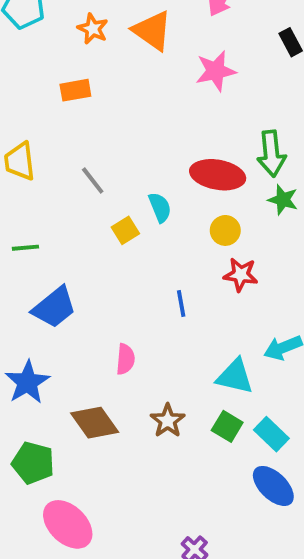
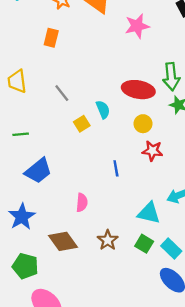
orange rectangle: (75, 90) -> (51, 38), turned -66

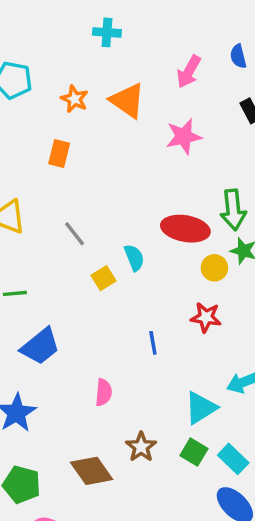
yellow circle: (143, 124) -> (214, 268), moved
cyan triangle: (149, 213) -> (201, 408), turned -45
brown diamond: (63, 241) -> (92, 471), moved

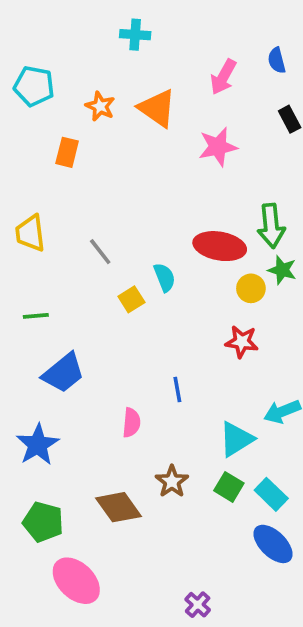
orange rectangle: (59, 154) -> (67, 152), moved
blue line: (153, 343) -> (177, 389), moved

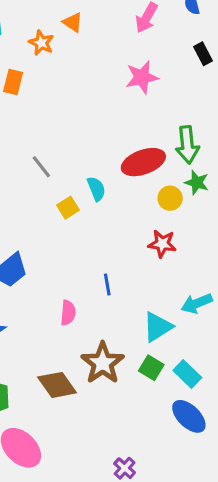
orange triangle: (157, 108) -> (73, 22), moved, size x0.6
red ellipse: (220, 246) -> (143, 162), turned -30
brown star: (172, 481) -> (103, 363), size x1.5

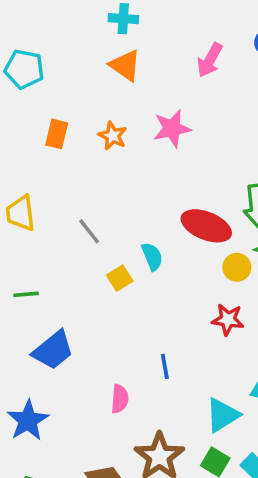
orange triangle: (73, 22) -> (125, 65), size x1.4
orange star: (41, 43) -> (113, 136), moved
pink star: (142, 77) -> (172, 129), moved
red ellipse: (143, 162) -> (206, 226), turned 42

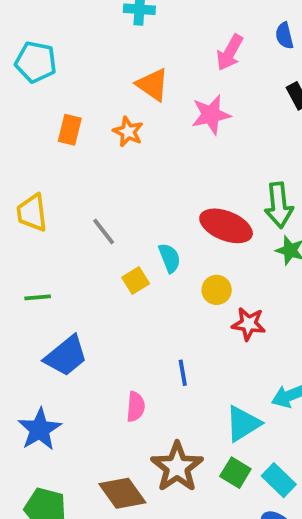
orange triangle: (125, 65) -> (153, 85), moved
pink star: (172, 129) -> (211, 115), moved
yellow circle: (237, 267) -> (217, 290), moved

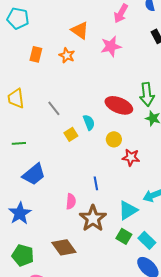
brown star: (177, 467) -> (93, 218), moved

